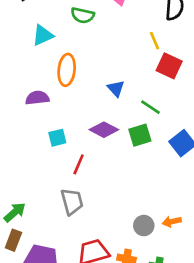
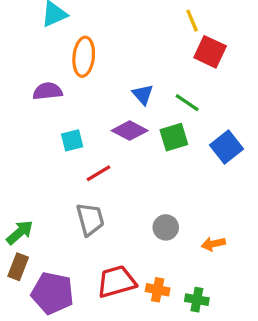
blue triangle: (116, 89) -> (143, 94), moved
red line: (79, 164) -> (98, 173), turned 36
gray circle: (144, 226) -> (166, 227), moved

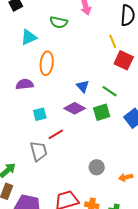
gray trapezoid: (90, 219) -> (39, 151), moved

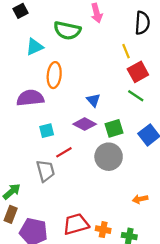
green semicircle: (59, 22) -> (67, 30), size x1.4
red square: (124, 60) -> (138, 72), turned 36
purple semicircle: (25, 84) -> (30, 98), size x1.4
green line: (110, 91) -> (136, 96), moved
gray circle: (97, 167) -> (109, 157), moved, size x1.6

